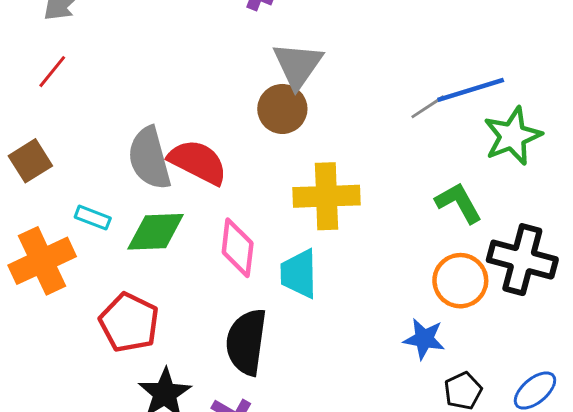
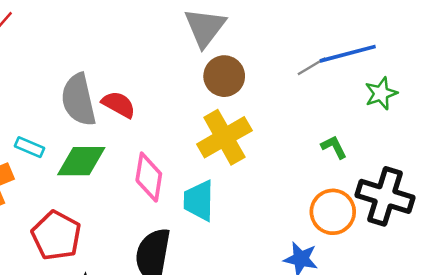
brown circle: (282, 109) -> (224, 76), moved
green star: (513, 136) -> (381, 93), size x0.7
red semicircle: (198, 162) -> (119, 104), size x0.7
yellow cross: (327, 196) -> (224, 137), turned -30
green L-shape: (459, 203) -> (334, 147), size x0.7

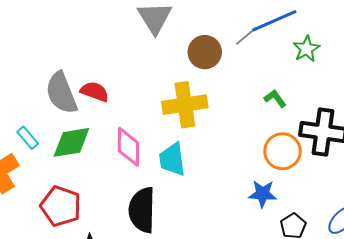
brown circle: (224, 76) -> (205, 52), moved
yellow cross: (224, 137) -> (185, 105), turned 30
cyan rectangle: (29, 147) -> (28, 138), turned 35

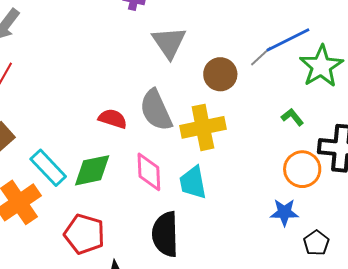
green star: (306, 49) -> (321, 66), size x1.6
gray semicircle: (61, 93) -> (156, 110), moved
cyan rectangle: (28, 138) -> (48, 168), size x1.6

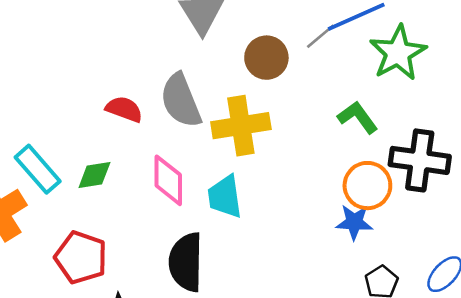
green L-shape: (292, 117) -> (358, 117), size x1.4
green diamond: (92, 170) -> (94, 175), size x0.7
blue star: (284, 212) -> (354, 222), moved

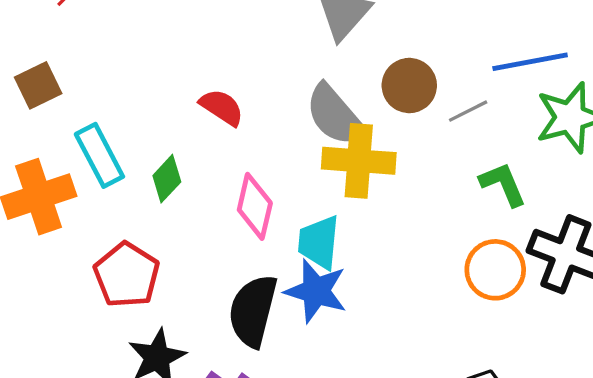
gray line: (320, 36) -> (468, 111), moved
gray semicircle: (181, 101) -> (335, 115), moved, turned -32
green diamond: (94, 175) -> (167, 179), turned -51
blue star: (354, 222) -> (316, 291), moved, size x1.4

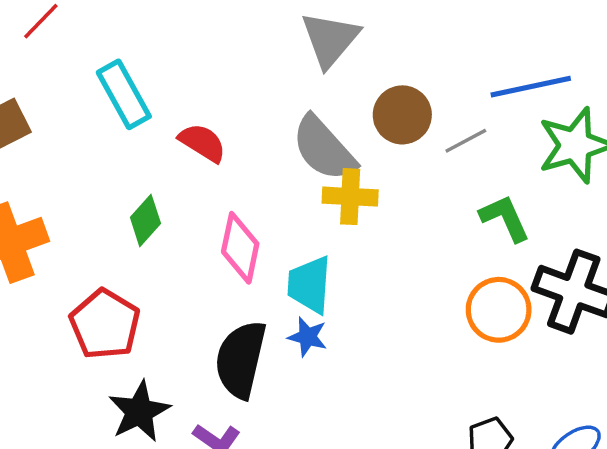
cyan rectangle: (99, 155) -> (124, 94), moved
yellow cross: (359, 161) -> (350, 197), size x0.7
blue star: (316, 291) -> (308, 337), size x0.6

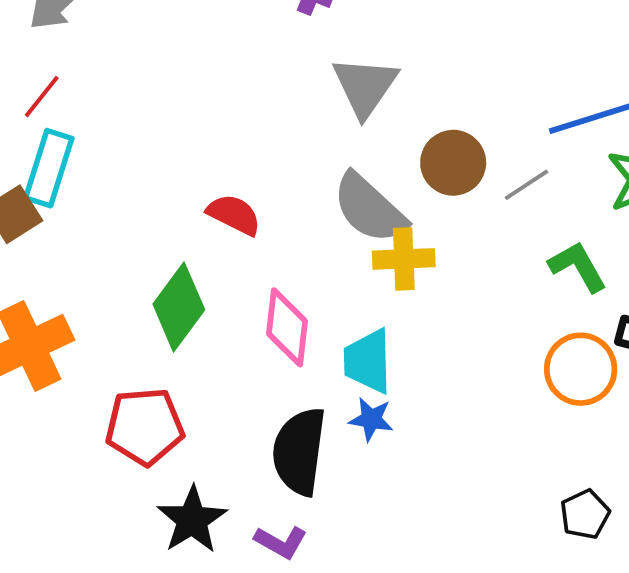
cyan rectangle: (124, 94) -> (49, 168), moved, turned 52
green diamond: (145, 220) -> (179, 307), size x1.5
red pentagon: (105, 324) -> (145, 427), turned -30

